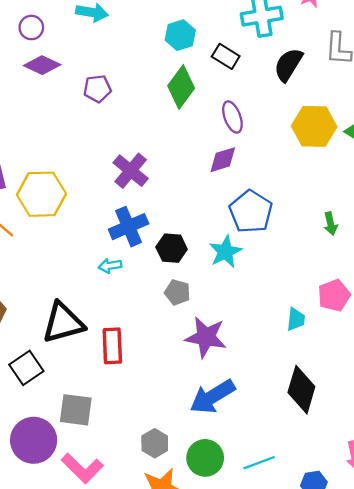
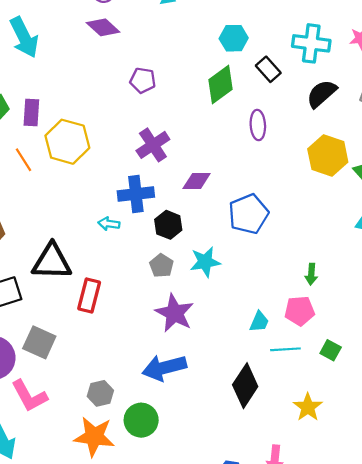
purple pentagon: (97, 89) -> (143, 80), moved
purple diamond: (223, 160) -> (197, 181), moved
green arrow: (331, 224) -> (311, 274), moved
cyan star: (225, 252) -> (205, 262), moved
cyan line: (259, 463) -> (285, 349), moved

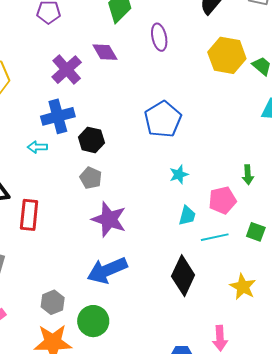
purple diamond: (197, 181) -> (105, 52), moved, turned 68
cyan star: (205, 262) -> (179, 175), moved, size x0.7
green arrow: (311, 274) -> (248, 175), moved

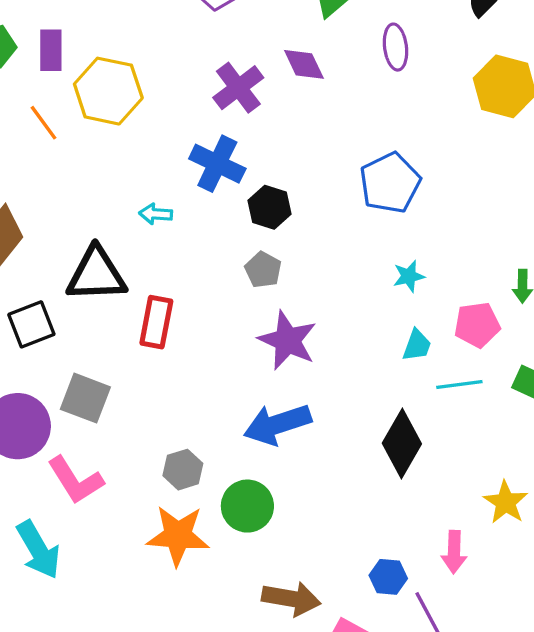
blue cross: (58, 116) -> (217, 164), turned 36
cyan arrow: (37, 147) -> (156, 214), moved
yellow star: (243, 287) -> (506, 502), moved

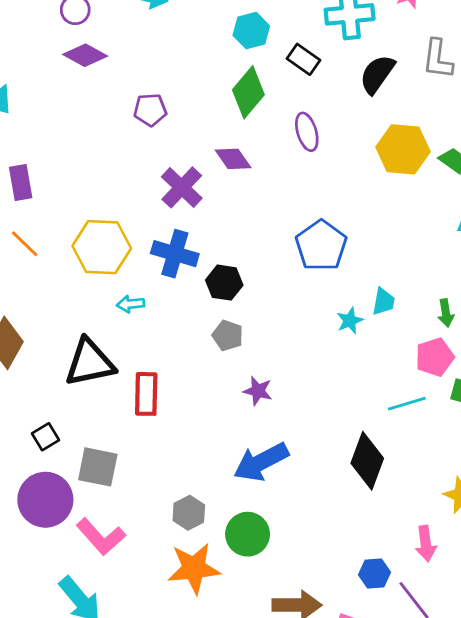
yellow hexagon: (108, 91) -> (102, 247), moved
black square: (31, 324) -> (45, 437), moved, size x0.7
pink pentagon: (477, 325) -> (435, 357), moved
purple star: (288, 340) -> (258, 391), size x0.6
cyan trapezoid: (417, 345) -> (384, 302), moved

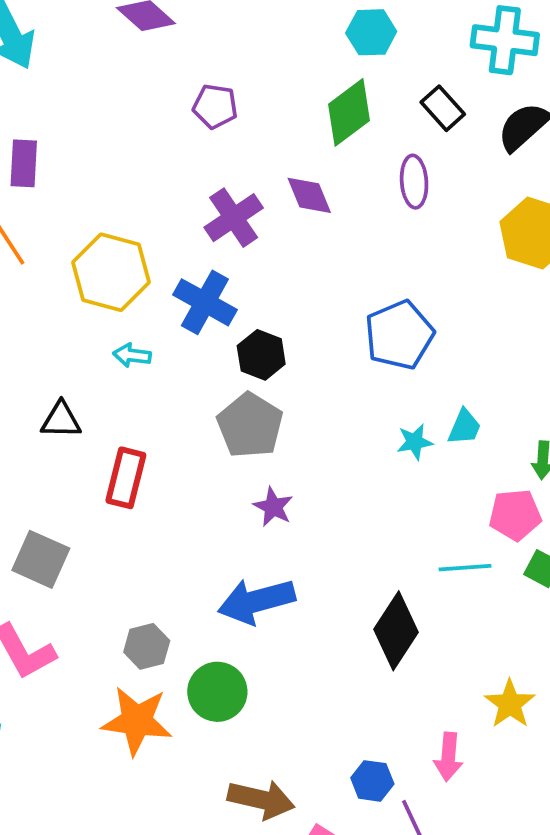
black rectangle: (304, 59) -> (443, 108), moved
gray pentagon: (228, 335) -> (250, 425), size x1.6
black triangle: (90, 363) -> (61, 420), size x0.6

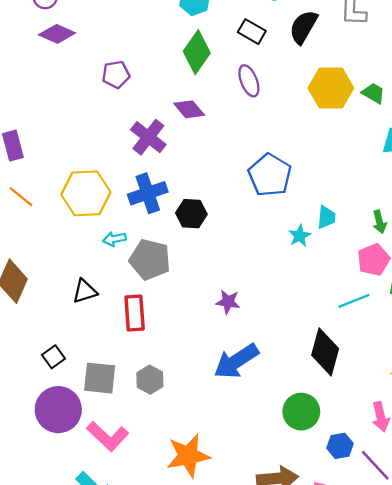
blue cross: (205, 302) -> (148, 193), turned -30
gray pentagon: (250, 425) -> (150, 259), moved
gray hexagon: (147, 646) -> (150, 380), moved
green circle: (217, 692) -> (301, 412), moved

